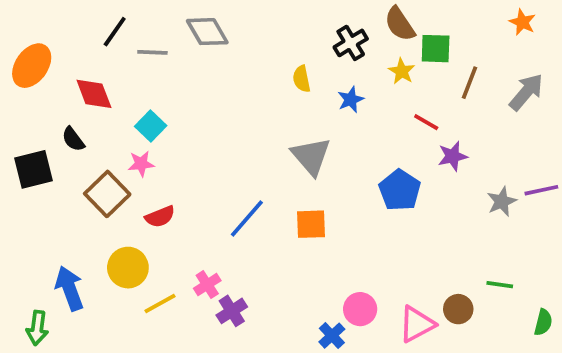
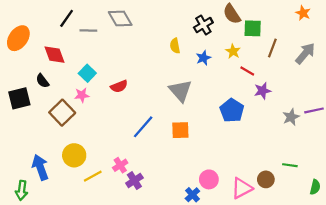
yellow star: (402, 71) -> (233, 51), moved
red semicircle: (160, 217) -> (119, 86), moved

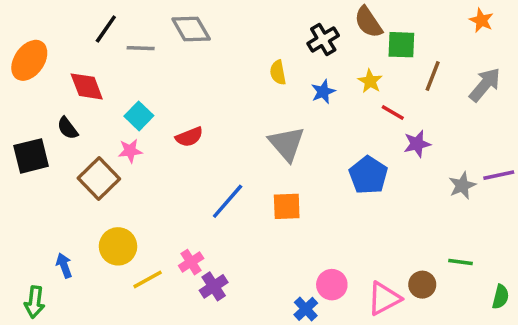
blue arrow: (40, 167) -> (64, 265), size x0.6

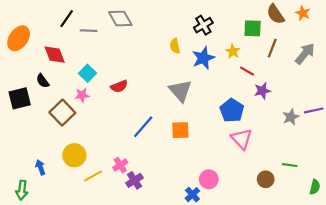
brown semicircle: (368, 22) -> (275, 14), moved
blue star: (323, 92) -> (203, 58), size x1.5
pink triangle: (384, 299) -> (242, 139), moved, turned -45

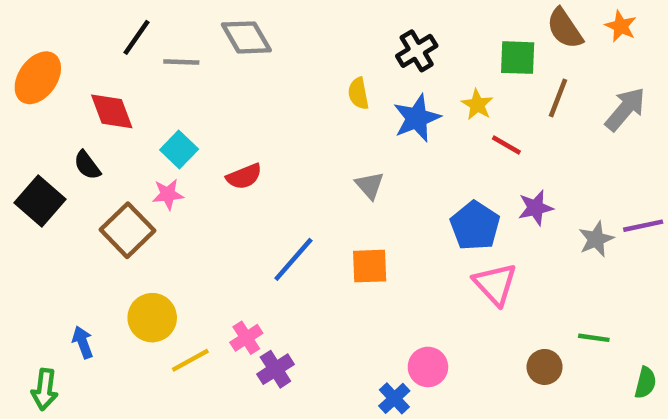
gray triangle: (180, 91) -> (370, 185), size x0.6
purple star: (262, 91) -> (536, 208), moved
black square: (20, 98) -> (40, 201), turned -35

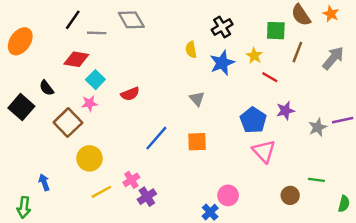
red diamond: (112, 111) -> (76, 59), moved, turned -60
yellow circle: (152, 318) -> (89, 158), moved

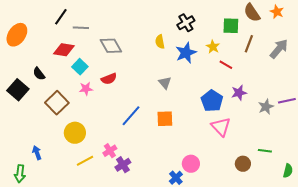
gray diamond: (131, 20) -> (111, 46), moved
pink star: (89, 103) -> (86, 89), moved

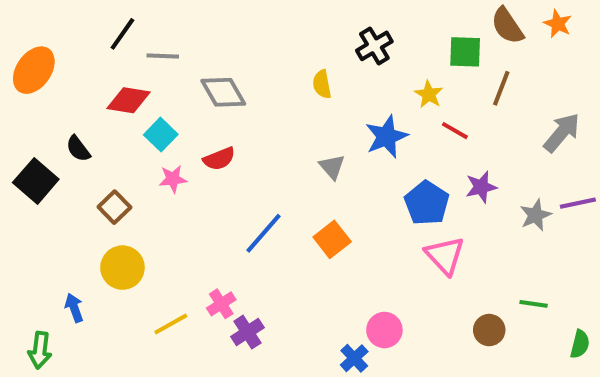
gray arrow: (279, 49) -> (562, 133), moved
blue star: (186, 53) -> (386, 137), moved
brown square: (57, 103) -> (114, 207), size x0.7
orange square: (165, 119) -> (332, 239), turned -36
yellow circle: (75, 133) -> (122, 268), moved

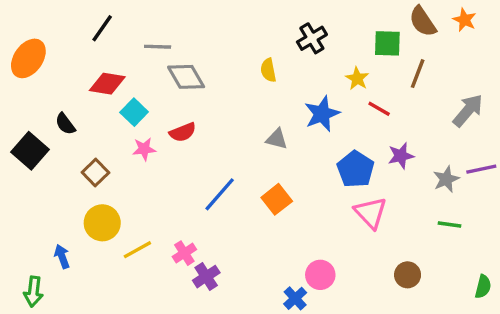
gray line: (163, 56) -> (158, 47), moved
gray triangle: (332, 167) -> (277, 139), turned -35
green line: (534, 304) -> (449, 225), moved
yellow line: (171, 324) -> (137, 250), moved

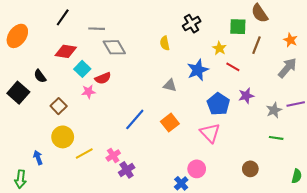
orange star: (465, 20) -> (290, 40), moved
red semicircle: (183, 132) -> (103, 78), moved
pink triangle: (371, 213) -> (210, 133), moved

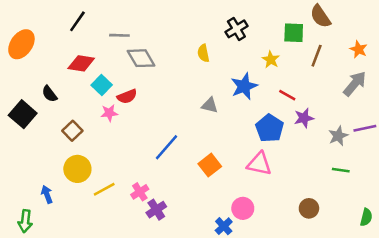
red line: (233, 67) -> (287, 95), moved
orange square: (170, 123) -> (210, 165), moved
pink triangle: (210, 133) -> (259, 164), turned -35

